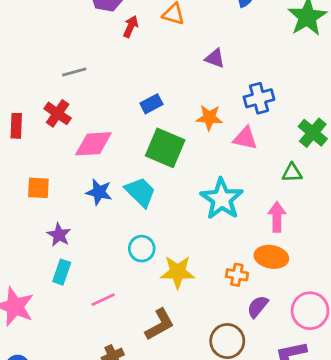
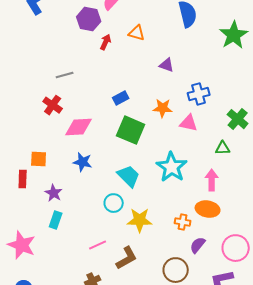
red rectangle: (16, 126) -> (23, 179), moved
cyan trapezoid: (140, 192) -> (129, 176), moved
pink line: (103, 300) -> (98, 245), moved

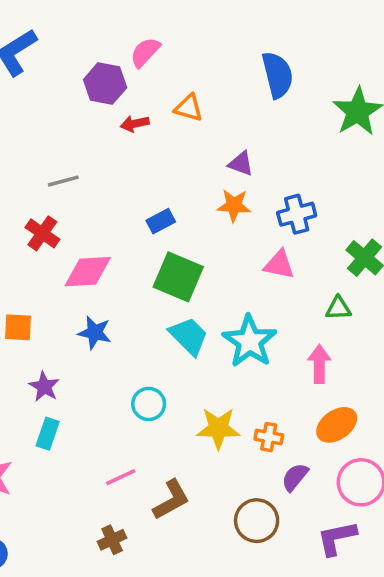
red arrow: (106, 42) -> (135, 124), turned -126
orange star: (163, 108) -> (234, 205), moved
cyan trapezoid: (129, 176) -> (189, 336), moved
orange ellipse: (208, 209) -> (337, 425), moved, turned -45
yellow star: (140, 220) -> (218, 428), moved

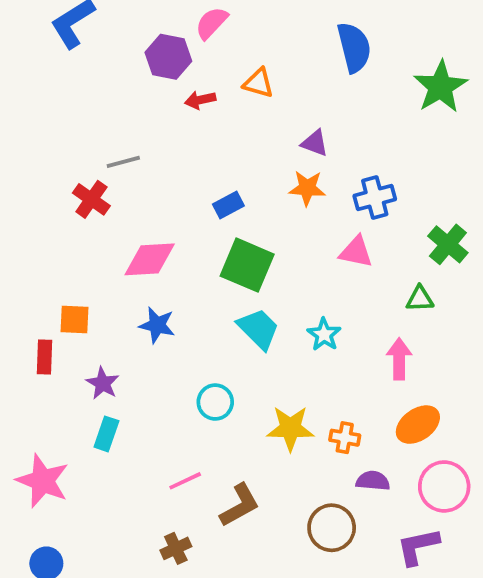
red cross: (42, 233) -> (91, 199), moved
cyan star: (250, 341) -> (324, 334), size x0.6
purple semicircle: (295, 477) -> (373, 481), turned 56

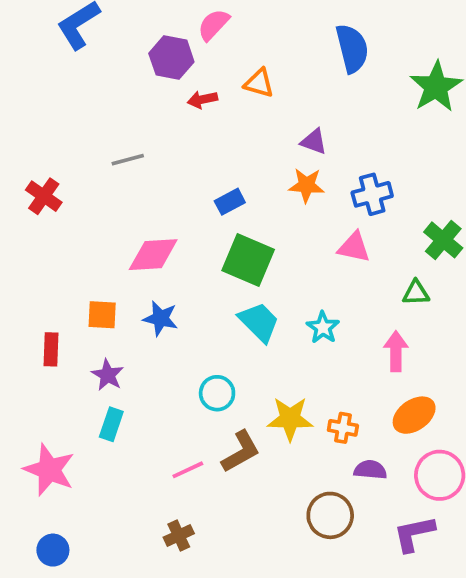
red cross: (91, 199) -> (44, 196), moved
orange square: (75, 319) -> (102, 315), moved
brown L-shape: (240, 505) -> (241, 452), moved

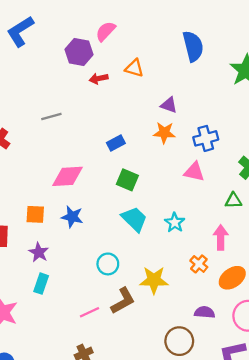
green square: (248, 260) -> (127, 180), size x0.7
orange cross: (343, 428) -> (199, 264), moved, turned 30

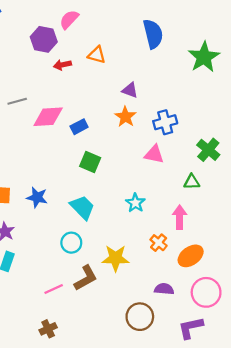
orange star: (164, 133) -> (125, 117), turned 30
pink diamond: (68, 176) -> (48, 117), moved
cyan trapezoid: (134, 219) -> (82, 207), moved

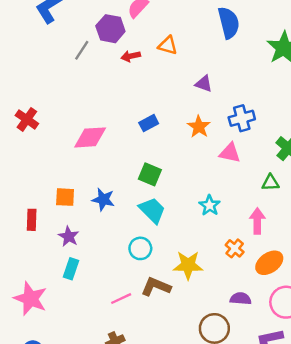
gray line: (17, 101) -> (82, 50), moved, turned -42
pink diamond: (48, 117) -> (90, 137), moved
orange star: (125, 117) -> (199, 127), moved
green square: (90, 162) -> (150, 174), moved
brown L-shape: (86, 278) -> (156, 287), turned -128

